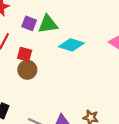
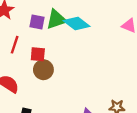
cyan diamond: (71, 45) -> (77, 24), moved, turned 30

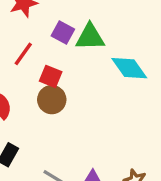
cyan diamond: (77, 24) -> (129, 68), moved

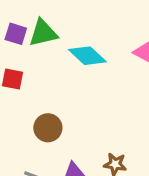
brown circle: (52, 100) -> (48, 128), moved

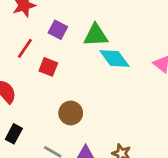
green triangle: (43, 33) -> (96, 35), moved

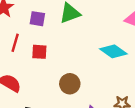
cyan diamond: (114, 59) -> (113, 51), moved

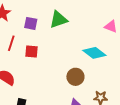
brown circle: (70, 84) -> (75, 77), moved

